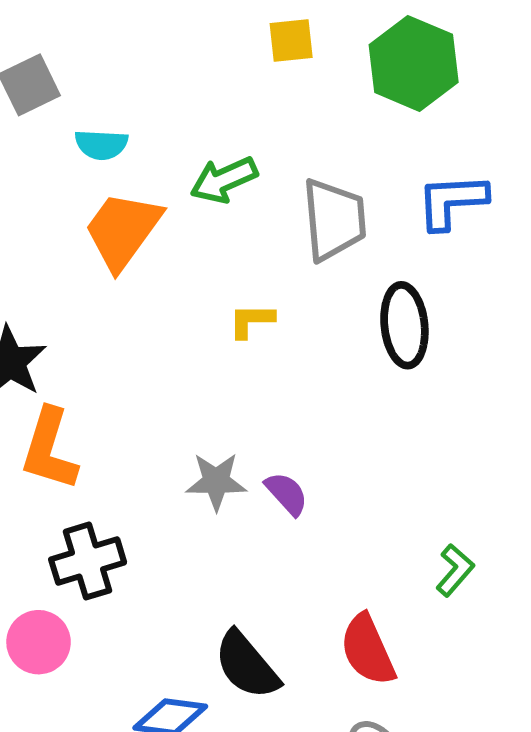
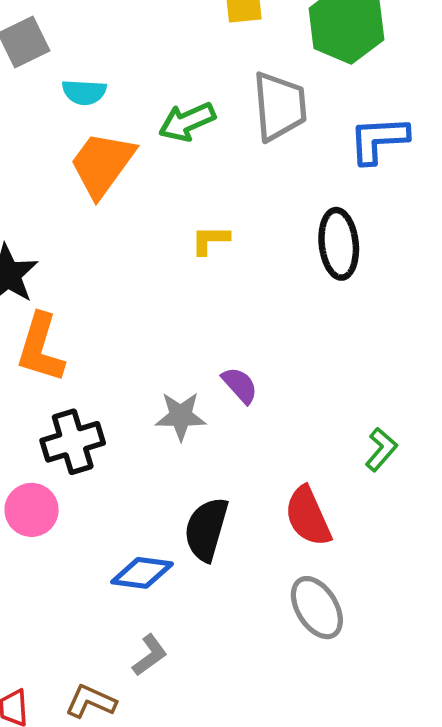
gray trapezoid: (334, 220) -> (280, 106), moved
gray star: (216, 481) -> (181, 416), moved
black semicircle: (247, 665) -> (206, 529), turned 56

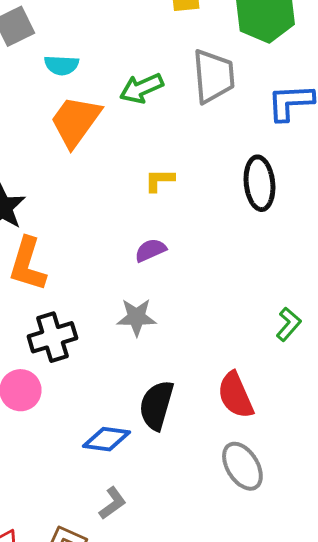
purple semicircle: (240, 385) -> (150, 250), moved, turned -72
green L-shape: (381, 449) -> (288, 324), moved

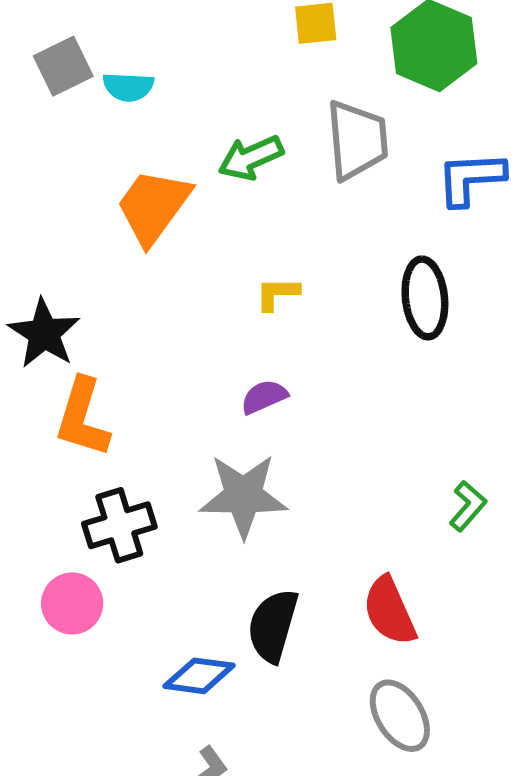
cyan semicircle: (61, 65) -> (128, 87), moved
gray star: (136, 317) -> (243, 496), size x1.5

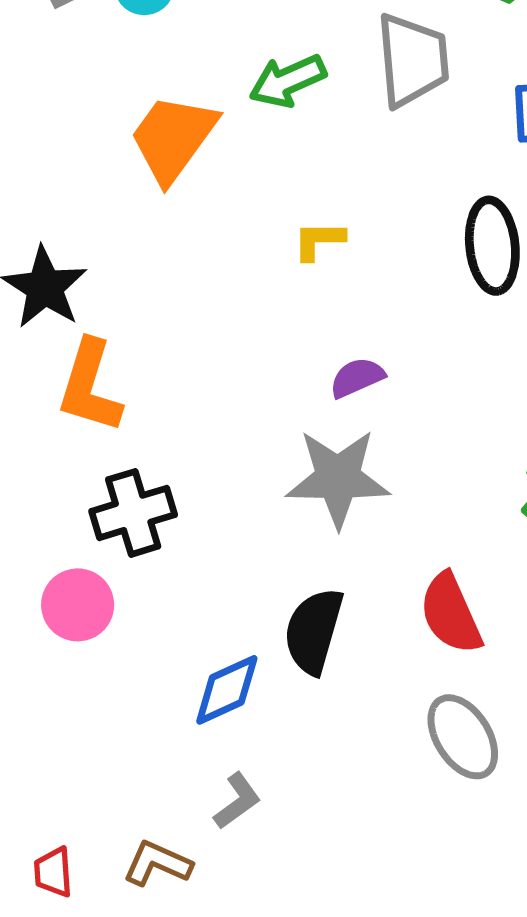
purple semicircle: (264, 397) -> (357, 378), moved
gray star: (243, 496) -> (338, 478), moved
blue diamond: (199, 676) -> (227, 690), turned -32

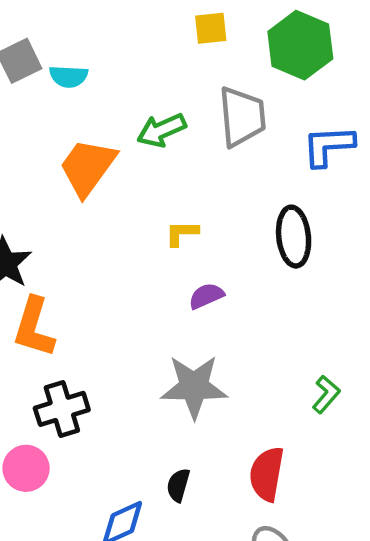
purple semicircle: (357, 378) -> (206, 296), moved
red semicircle: (451, 614) -> (267, 474), turned 34
black semicircle: (314, 631) -> (178, 485), size x0.6

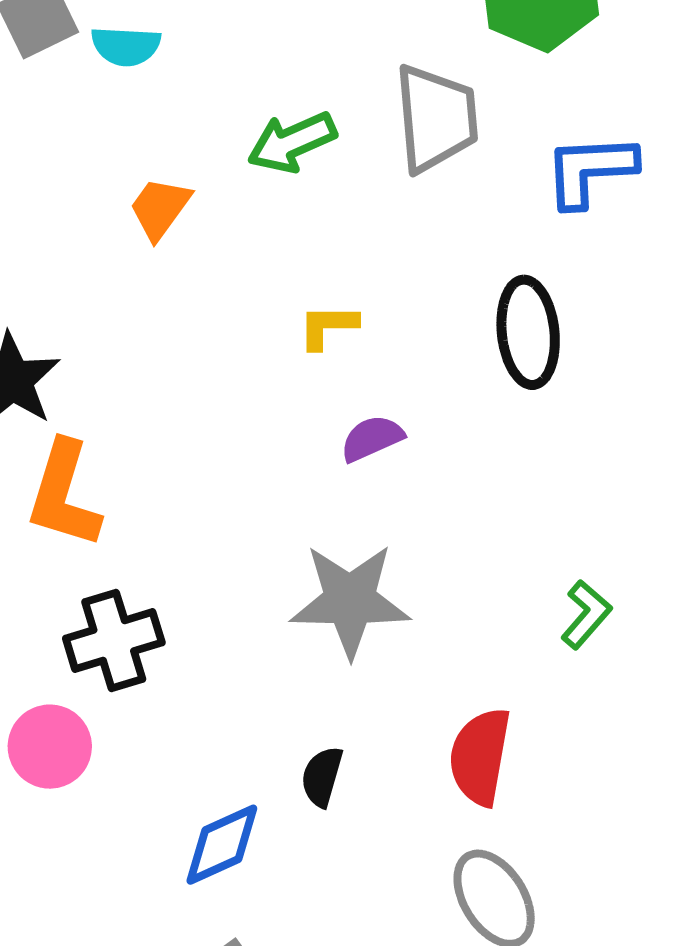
orange trapezoid: (88, 167) -> (160, 208), size x0.6

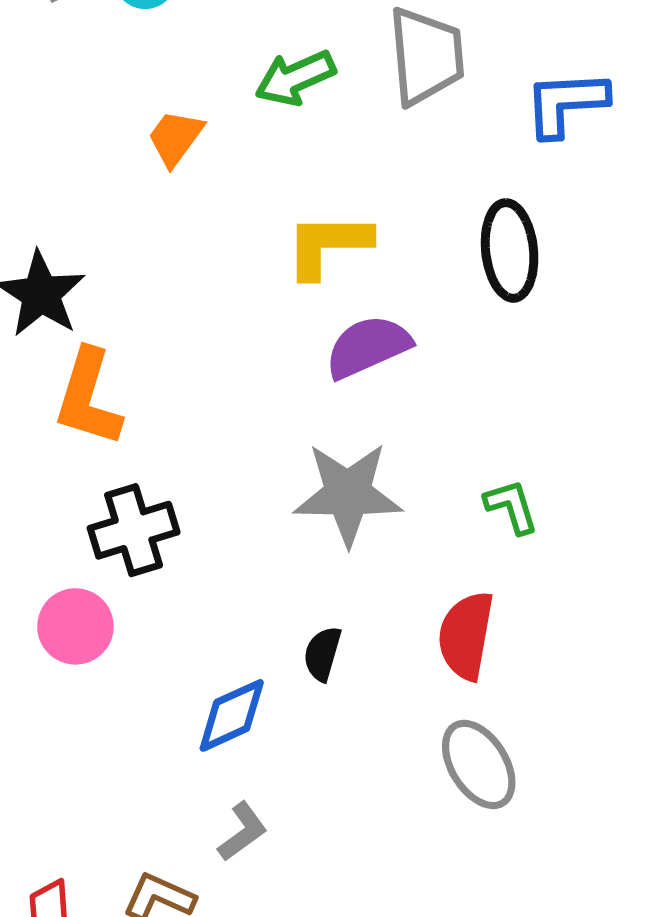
yellow L-shape: (328, 326) -> (328, 245), size x1.6
purple semicircle: (372, 438) -> (368, 347), size x1.5
green L-shape: (586, 614) -> (511, 507), moved, turned -58

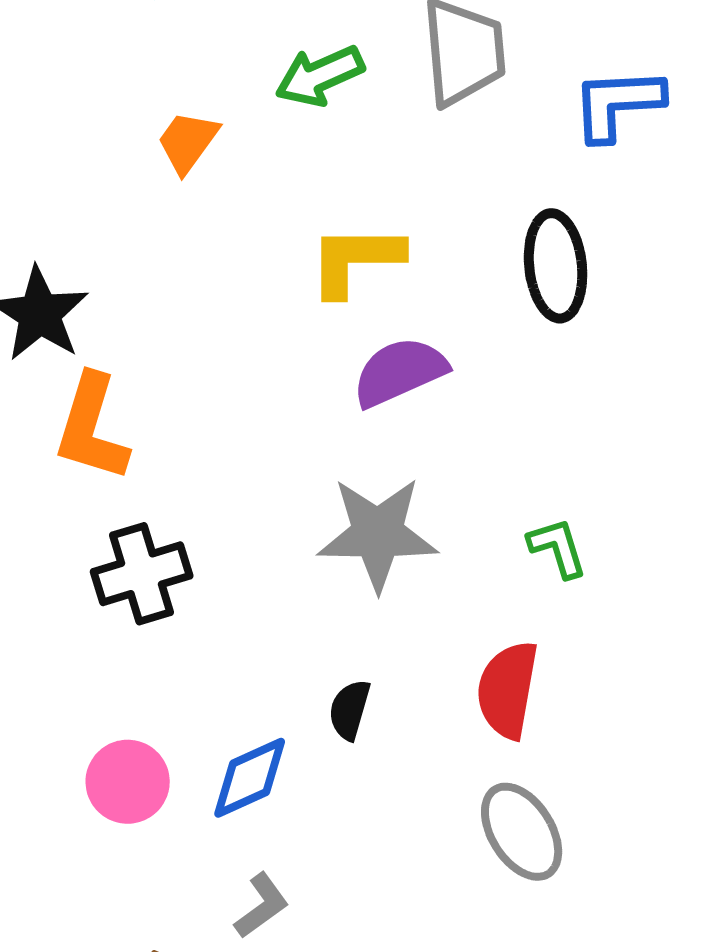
pink circle: (75, 626) -> (128, 782), moved

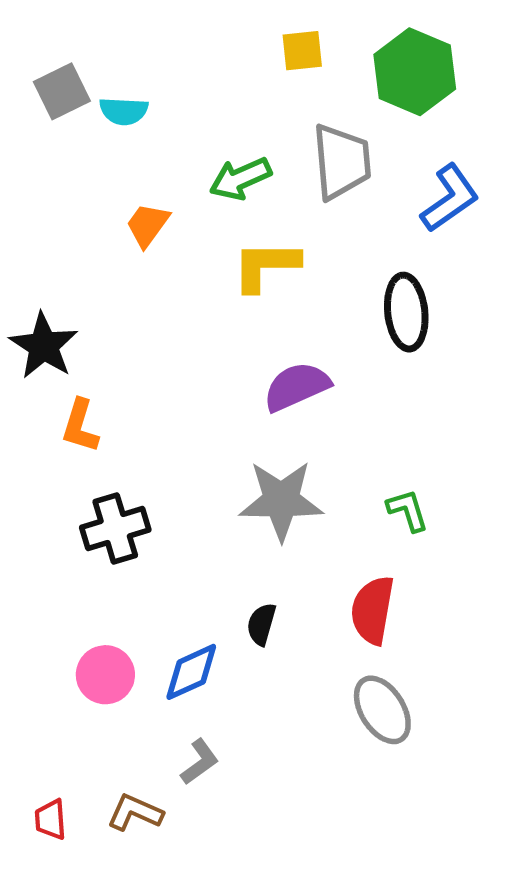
blue L-shape: (618, 104) -> (450, 198), turned 148
yellow L-shape: (356, 260) -> (266, 266), moved
orange L-shape: (92, 428) -> (80, 426), size x0.7

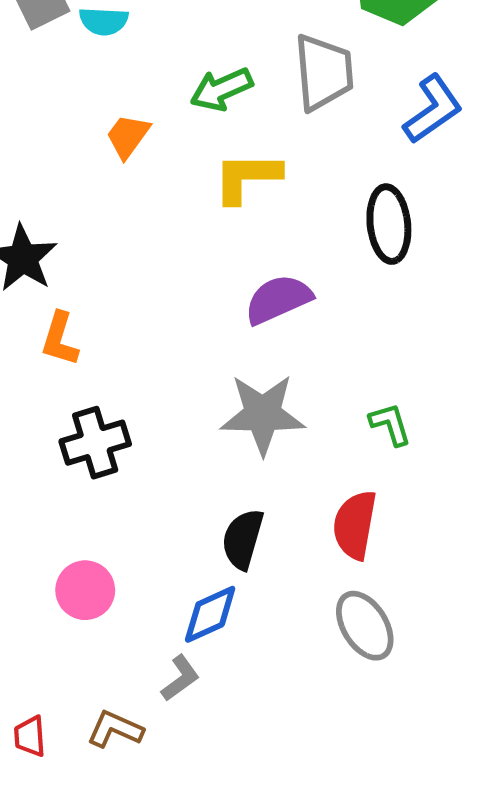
black semicircle: (261, 624) -> (243, 539), size x1.4
blue diamond: (191, 672) -> (210, 614), moved

